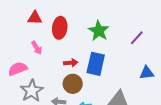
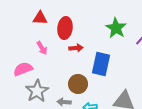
green star: (99, 31) -> (116, 28), moved
red arrow: (71, 63) -> (76, 48), moved

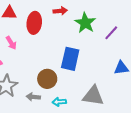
red arrow: (76, 48) -> (60, 11), moved

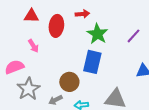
green star: (85, 23) -> (97, 34), moved
gray arrow: (33, 97) -> (55, 100), turned -32

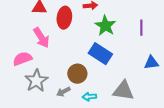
purple line: (133, 36) -> (141, 28), turned -42
pink arrow: (33, 46) -> (41, 38), size x1.5
blue rectangle: (92, 62) -> (100, 54), turned -70

